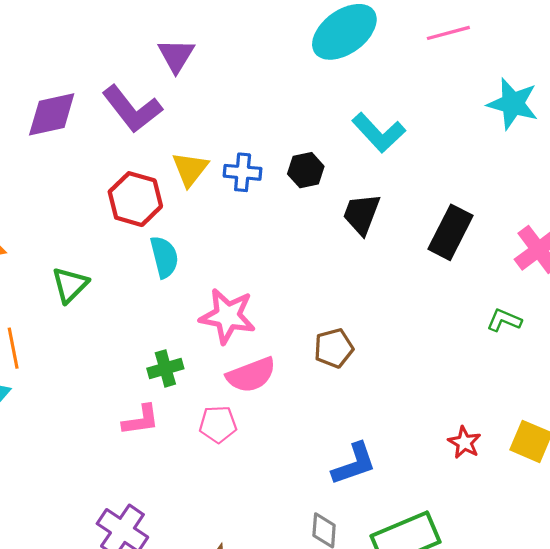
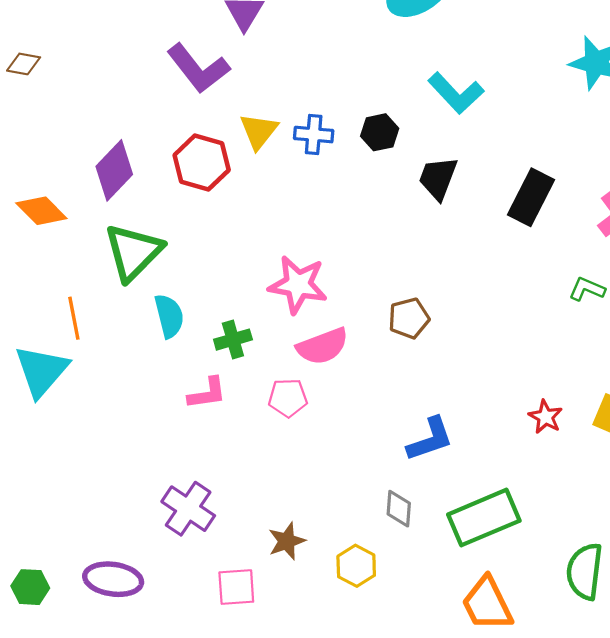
purple diamond: (52, 114) -> (114, 170), moved, turned -34
cyan semicircle: (164, 257) -> (169, 316), moved
green triangle: (70, 285) -> (133, 252), size x1.5

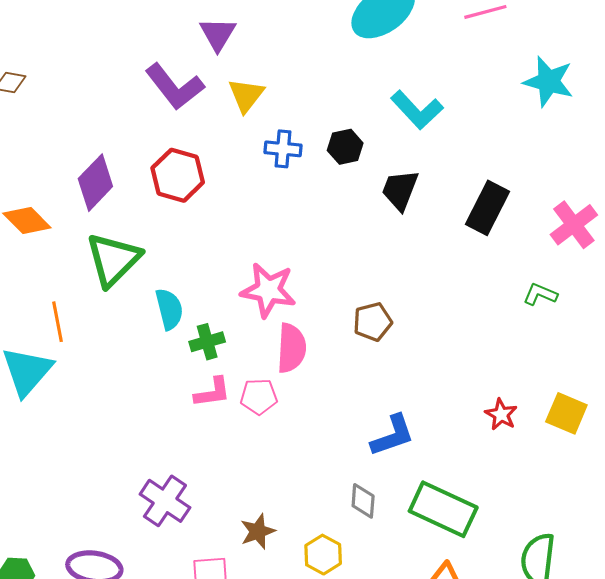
yellow triangle: (259, 131) -> (246, 95), moved
cyan semicircle: (169, 316) -> (169, 309), moved
pink semicircle: (323, 346) -> (291, 348), turned -66
pink L-shape: (207, 393) -> (212, 392), moved
green rectangle: (484, 518) -> (443, 509), turned 48

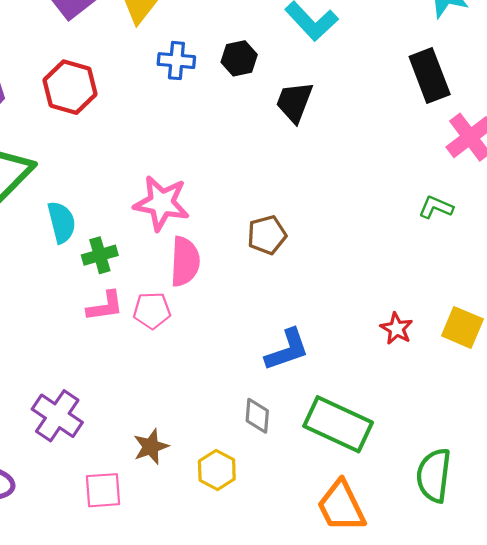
black rectangle: (487, 208) -> (430, 75), moved, turned -48

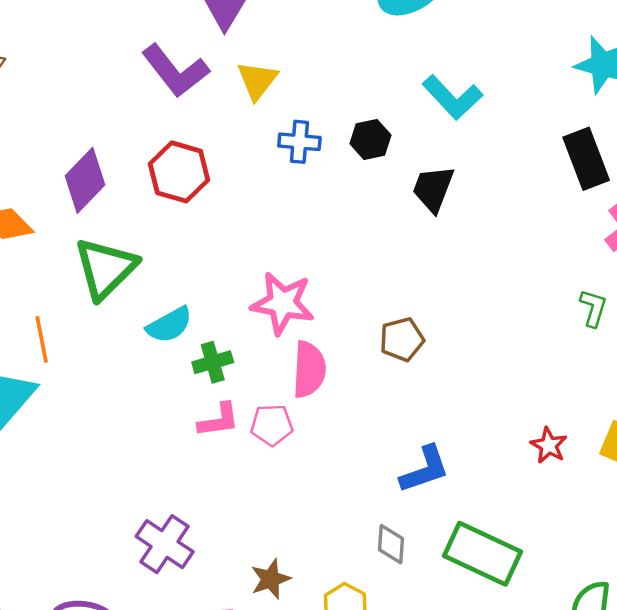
green L-shape: (436, 207) -> (593, 308), turned 84
cyan semicircle: (62, 222) -> (169, 325), turned 75

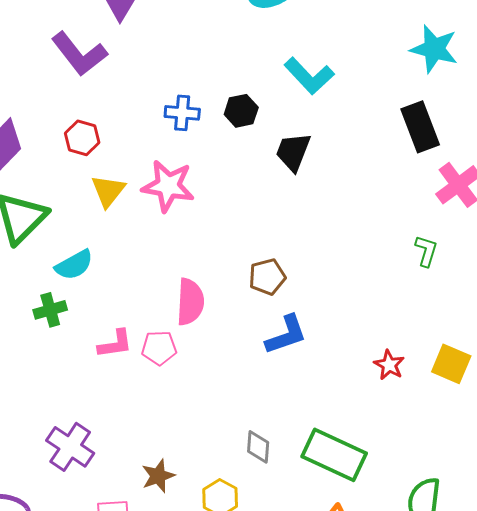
yellow triangle: (257, 80) -> (108, 191), moved
red hexagon: (179, 172) -> (82, 138), size x0.7
pink star: (283, 303) -> (168, 186), moved
green cross: (213, 362) -> (50, 310), moved
blue L-shape: (425, 469) -> (286, 335), moved

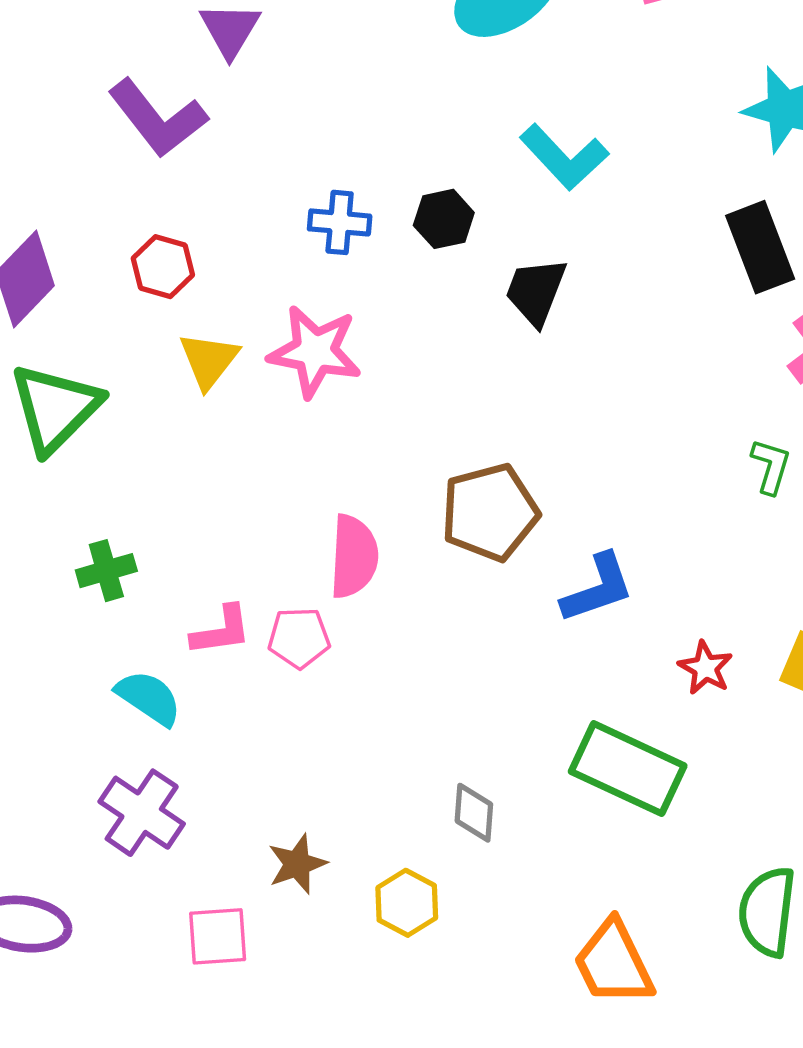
cyan semicircle: (74, 265) -> (149, 698), moved, turned -117
brown pentagon: (267, 277) -> (490, 512), size x1.5
blue L-shape: (286, 335) -> (598, 588), moved
green rectangle: (334, 455) -> (628, 769), moved

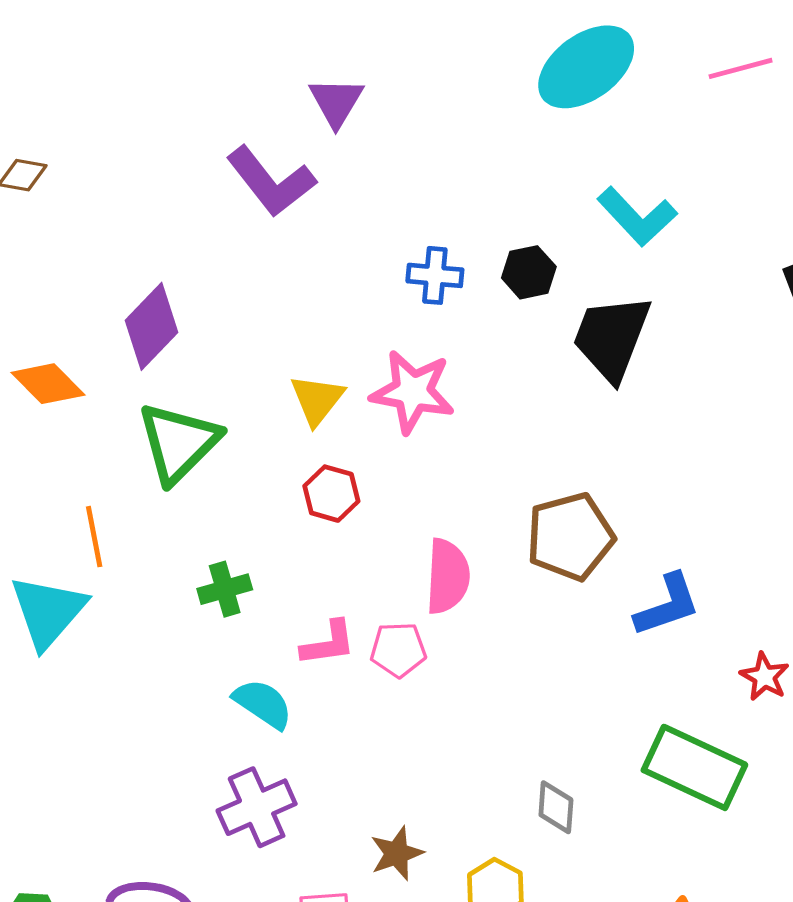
red hexagon: (163, 267) -> (331, 494), moved
black trapezoid: (536, 291) -> (612, 338), size x1.4
purple cross: (142, 813) -> (257, 807), turned 32

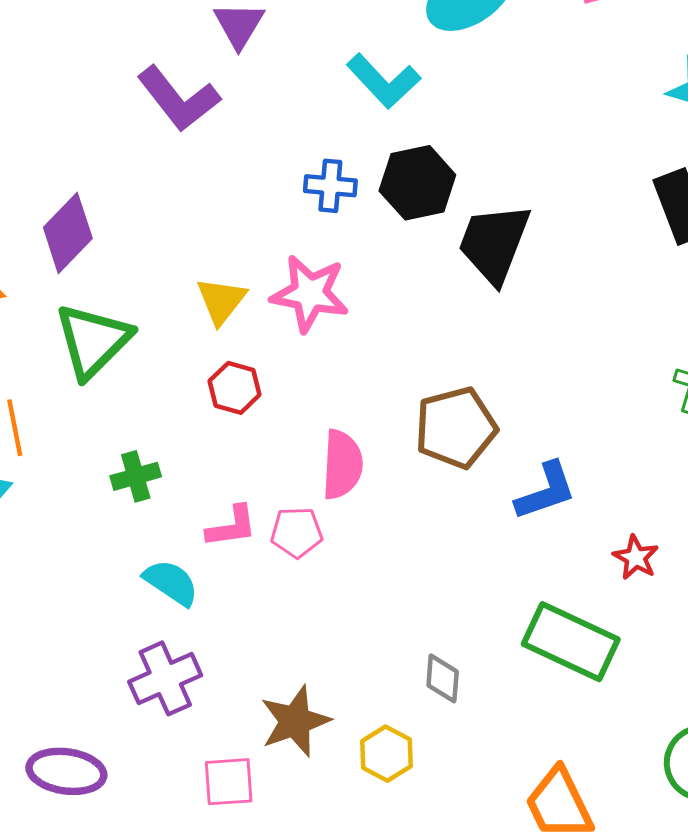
cyan L-shape: (637, 217) -> (384, 81), moved
black hexagon: (529, 272) -> (417, 183), size x1.5
brown star: (397, 853) -> (295, 721), size x1.4

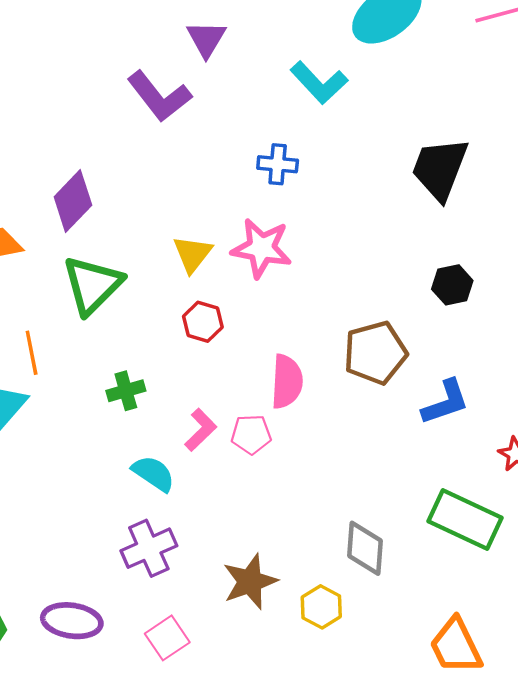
black hexagon: (417, 183) -> (452, 285), moved, size x0.7
black trapezoid: (494, 243) -> (440, 169), moved
pink L-shape: (232, 527) -> (201, 430), turned -36
gray diamond: (443, 678) -> (365, 548), size x1.4
pink square: (229, 782) -> (167, 638), moved, turned -30

